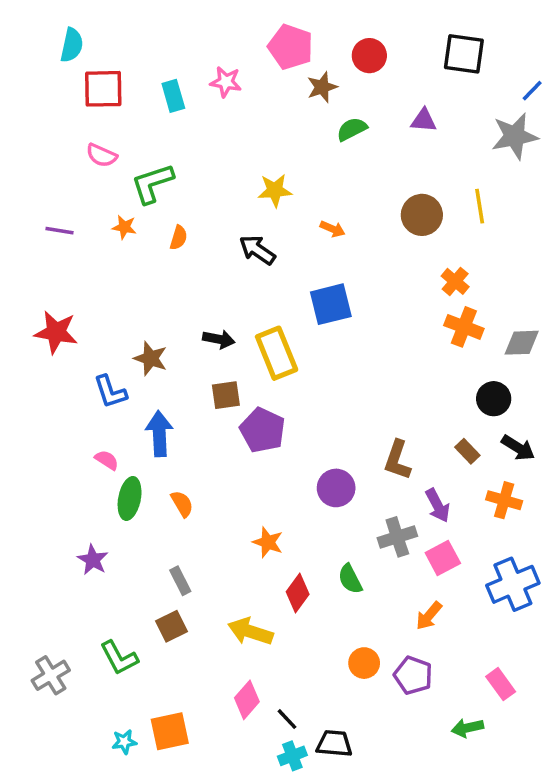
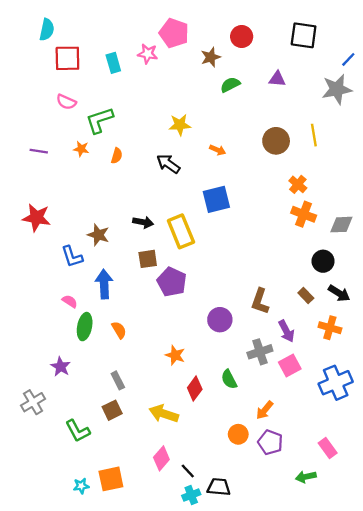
pink pentagon: (291, 47) -> (174, 33), moved
orange arrow: (429, 616) -> (265, 410), moved
gray cross: (51, 675) -> (33, 402), moved

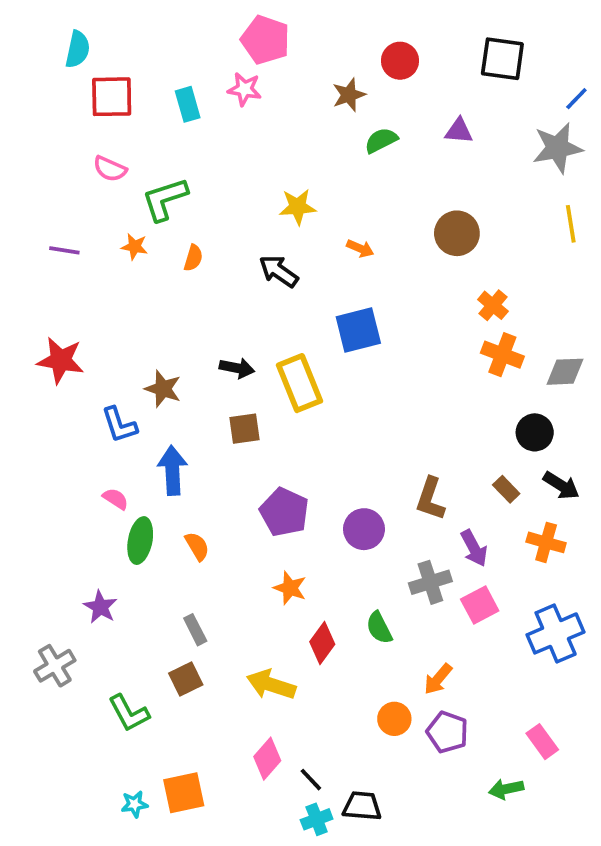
pink pentagon: (174, 33) -> (265, 40), moved
yellow line: (314, 135) -> (571, 224), moved
purple pentagon: (172, 282) -> (284, 512), moved

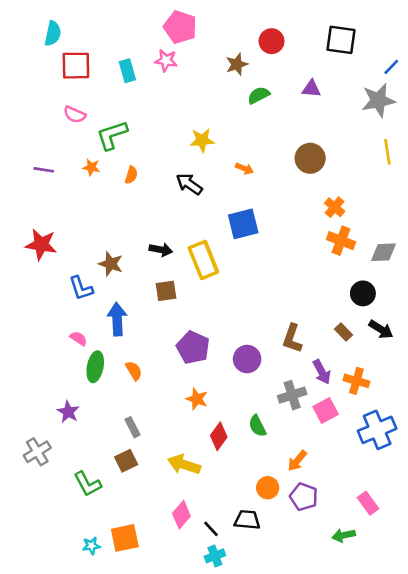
orange cross: (546, 542) -> (356, 381), moved
black trapezoid: (362, 806) -> (247, 520), moved

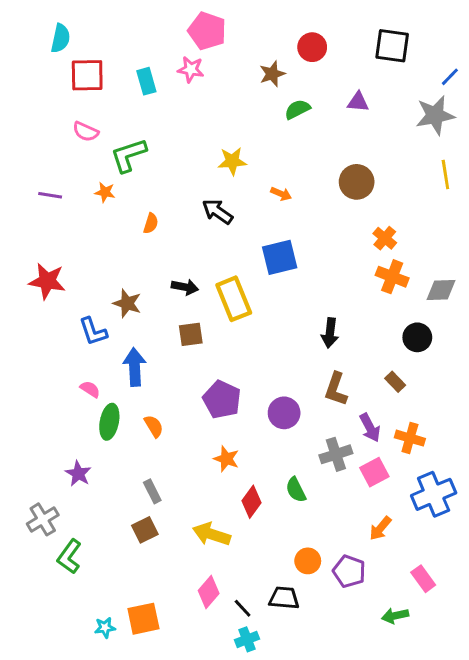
orange semicircle: (131, 175) -> (151, 223), moved
black arrow: (381, 329) -> (330, 333), moved, turned 65
orange arrow: (297, 461) -> (380, 528), moved
green L-shape: (87, 484) -> (69, 556), moved, turned 64

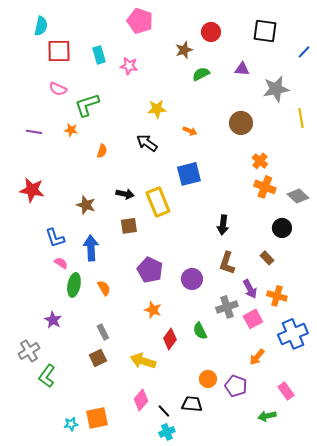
pink star: (191, 69) -> (129, 66), moved
gray star: (435, 115) -> (276, 89), moved
gray diamond: (441, 290) -> (298, 196), turned 45
blue L-shape: (93, 331) -> (55, 238), moved

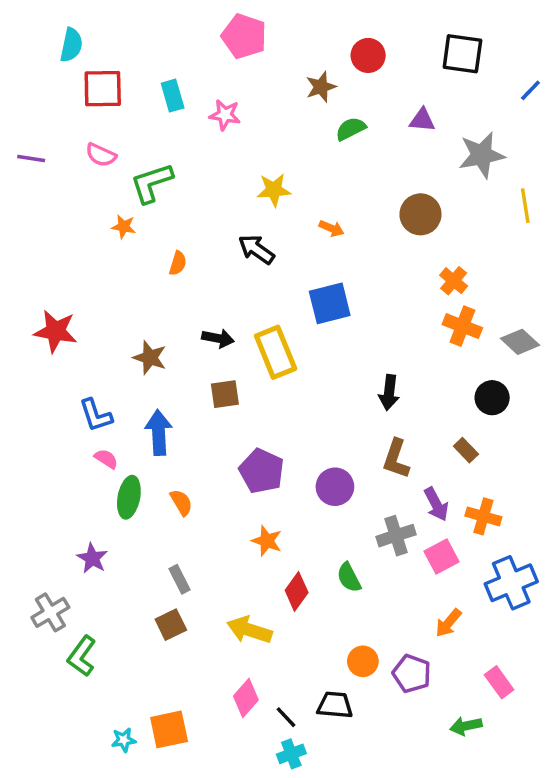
purple line: (34, 132) -> (31, 158), moved

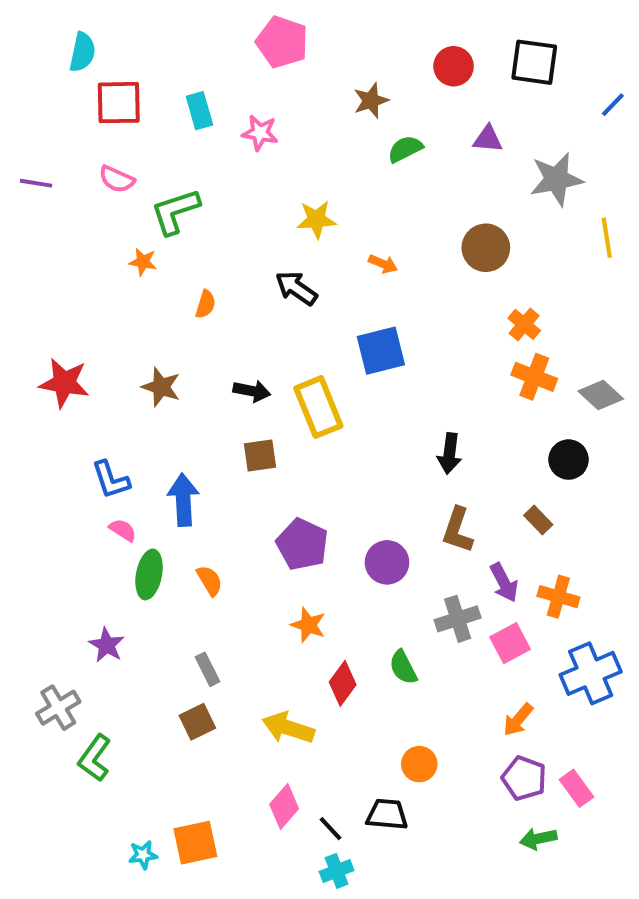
red circle: (368, 55) -> (454, 66), moved
brown star: (150, 358) -> (161, 387), moved
purple pentagon: (412, 674) -> (524, 778), moved

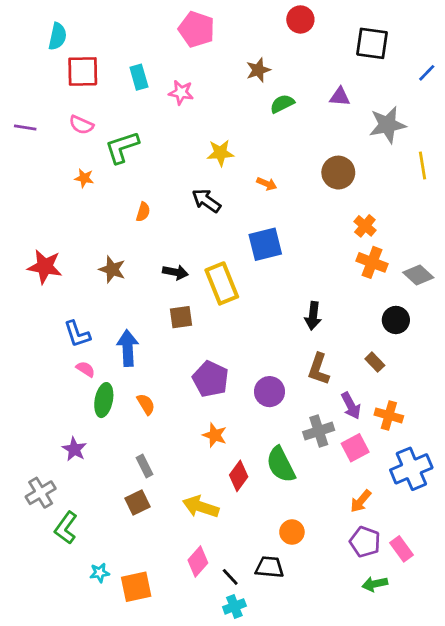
red circle: (454, 66) -> (300, 19), moved
orange star: (143, 262) -> (84, 178), moved
green semicircle: (403, 667) -> (281, 465), size x1.5
cyan star: (143, 855) -> (100, 573), moved

